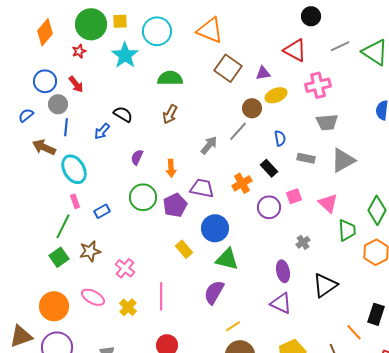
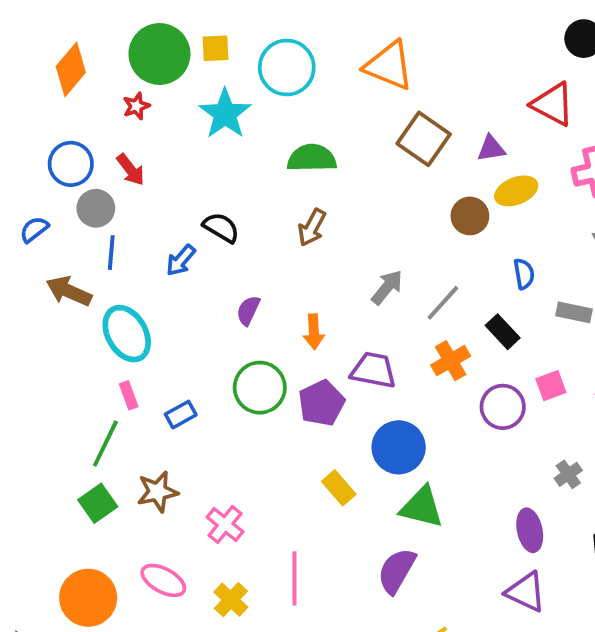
gray line: (238, 131) -> (443, 303), moved

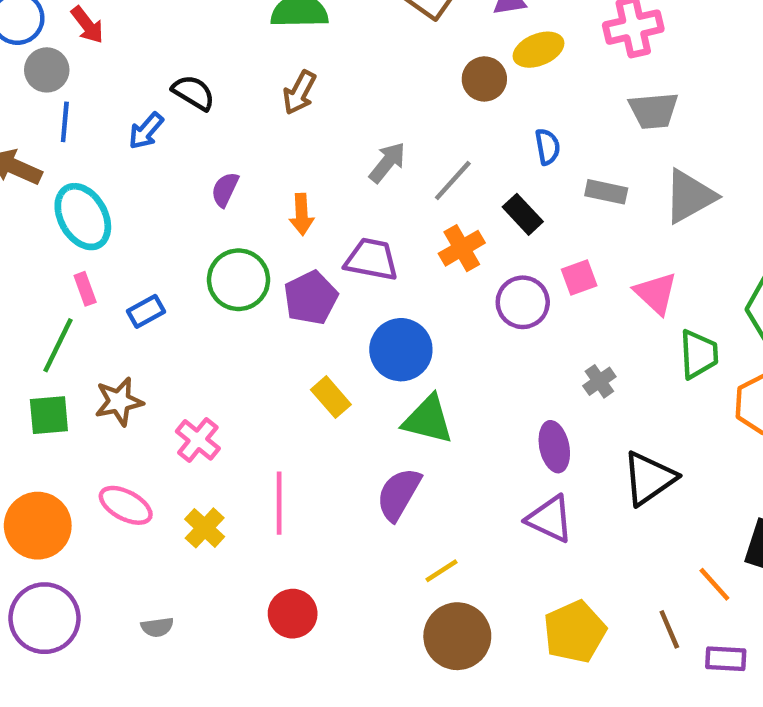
green square: (98, 503) -> (49, 415), turned 30

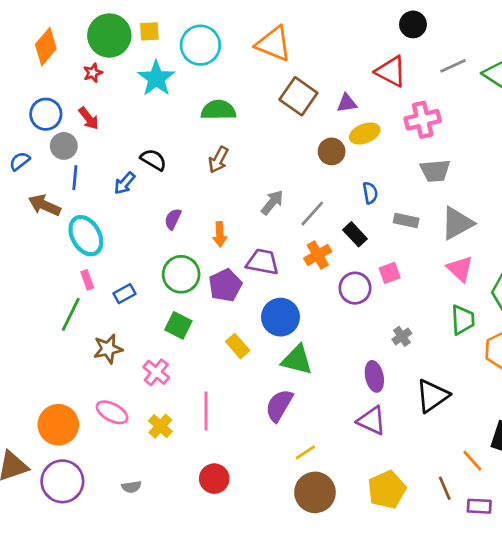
pink triangle: (656, 293) -> (460, 269), moved
green square: (49, 415) -> (178, 325), moved, turned 32

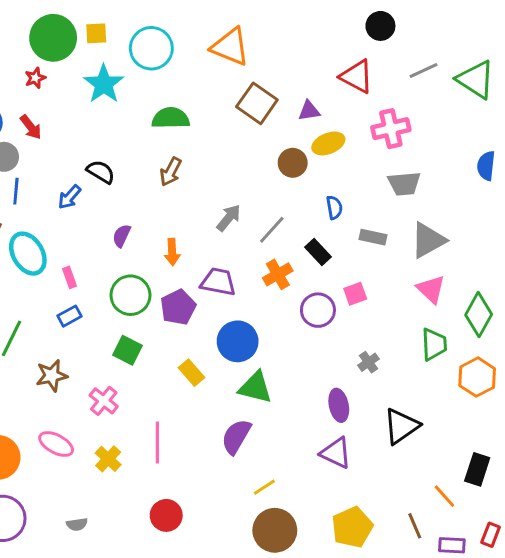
pink rectangle: (87, 280) -> (69, 277), moved

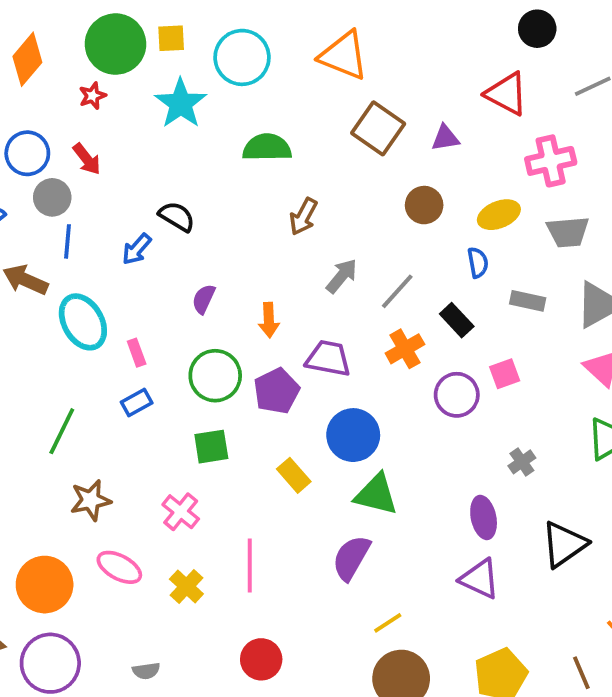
yellow ellipse: (328, 143) -> (499, 215), moved
brown arrow: (171, 172) -> (303, 217), moved
green square: (128, 350) -> (211, 447), turned -36
brown star: (52, 376) -> (91, 500), moved

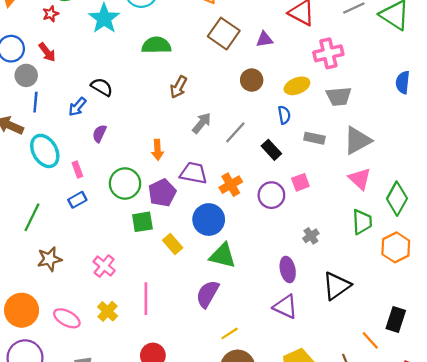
purple semicircle: (204, 299) -> (99, 134), moved
orange cross: (405, 349) -> (231, 185), moved
green square: (211, 447) -> (142, 222), moved
pink ellipse: (119, 567) -> (67, 318), moved

